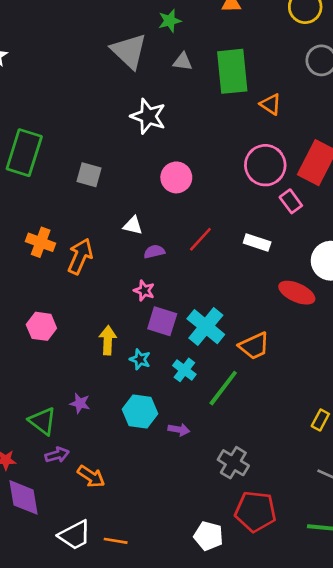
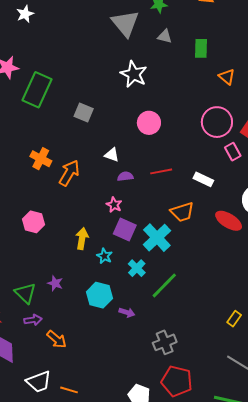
green rectangle: (232, 71) -> (201, 48), size x0.6
red line: (200, 239) -> (161, 171), turned 30
orange trapezoid: (254, 346) -> (182, 212), moved
gray cross: (233, 463) -> (165, 342), turned 30

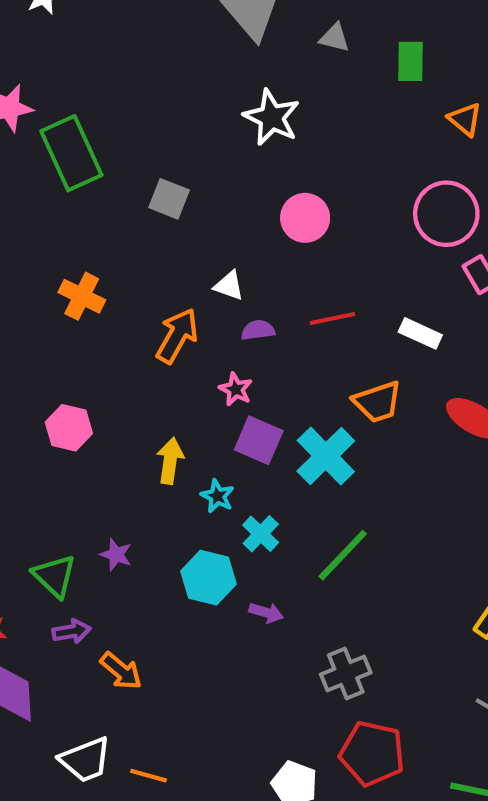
green rectangle: (37, 90) -> (71, 153), turned -48
orange arrow: (69, 173) -> (177, 336), moved
cyan cross: (137, 268) -> (261, 534), moved

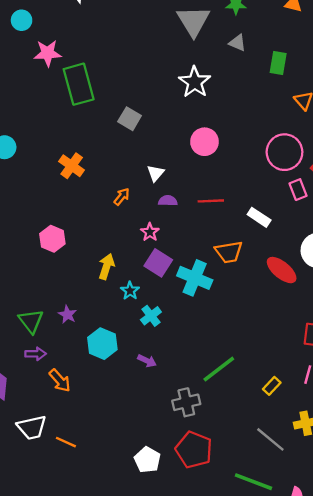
white triangle: (229, 286) -> (155, 173), turned 42
orange arrow: (177, 336) -> (122, 197), size x0.6
cyan cross: (326, 456) -> (195, 278), turned -32
green line: (343, 555) -> (219, 369), moved
cyan hexagon: (208, 578) -> (102, 344), moved

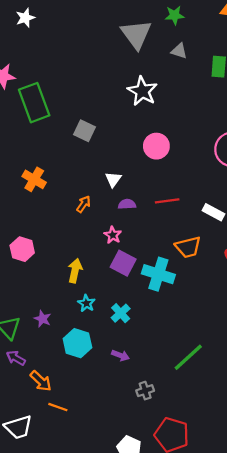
cyan star: (130, 291) -> (86, 303), moved
purple arrow: (35, 354) -> (16, 358), turned -144
gray cross: (186, 402) -> (145, 391), moved, size x0.7
orange line: (66, 442) -> (58, 407), moved

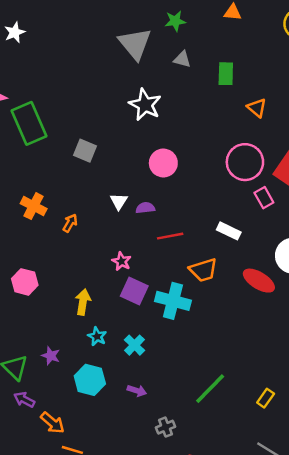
red line: (167, 201) -> (170, 236), moved
orange arrow: (84, 204) -> (70, 223), moved
purple semicircle: (127, 204) -> (145, 208), moved

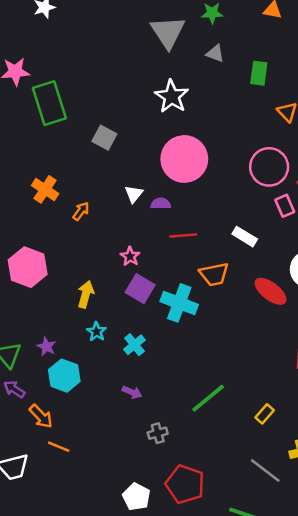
pink circle: (163, 163) -> (184, 159), size x1.6
pink hexagon: (25, 282) -> (28, 267), size x1.4
cyan hexagon: (90, 380) -> (64, 376), moved

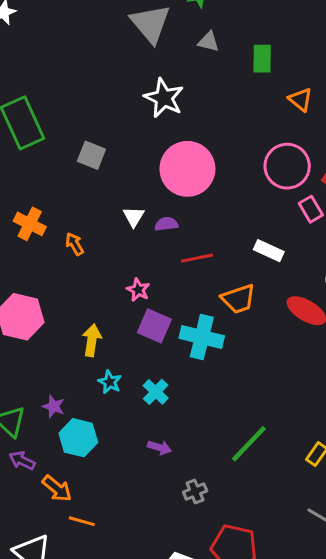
orange arrow: (81, 211) -> (75, 244), turned -60

